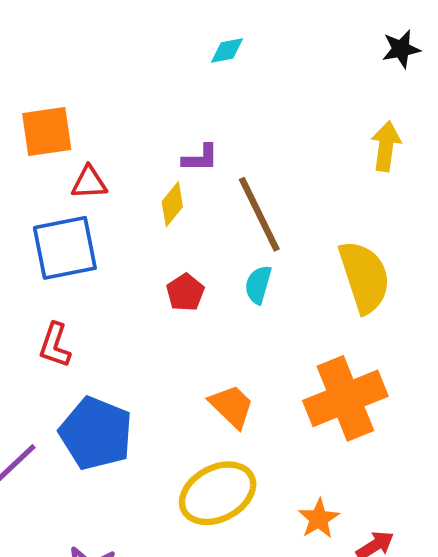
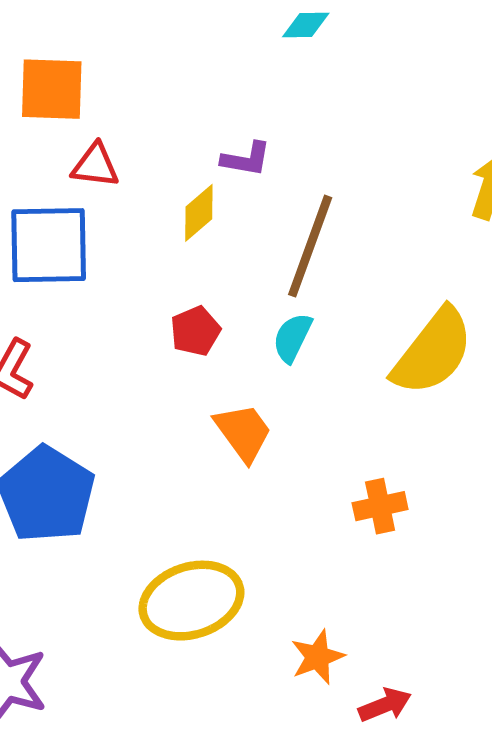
brown line: (259, 214) -> (310, 246), turned 36
yellow semicircle: (364, 277) -> (433, 352), turned 46
orange cross: (345, 398) -> (380, 506), size x0.5
orange trapezoid: (232, 406) -> (243, 432), moved

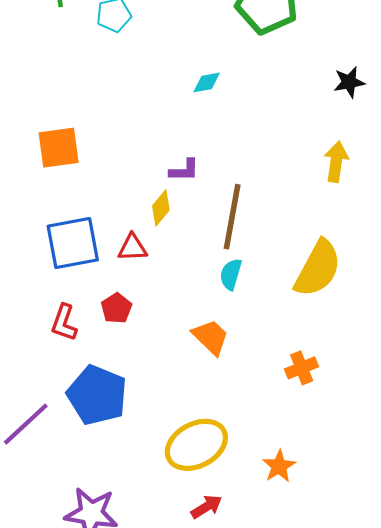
red triangle: (95, 166) -> (132, 248), moved
red pentagon: (195, 331) -> (116, 308), moved
red arrow: (385, 705) -> (207, 507), moved

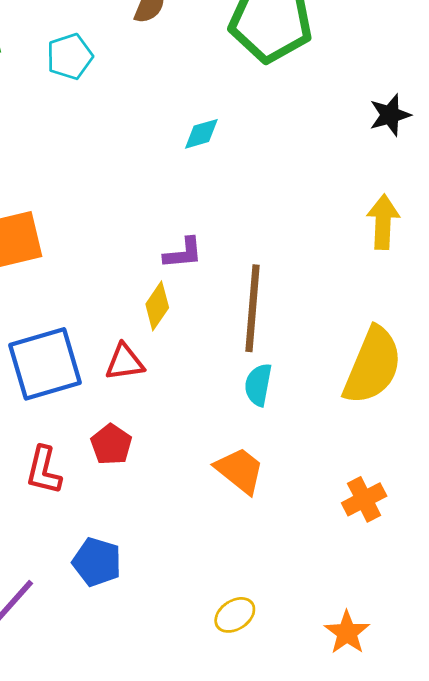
blue pentagon: (97, 395) -> (97, 562), size x0.6
yellow ellipse: (196, 445) -> (235, 615), size x0.5

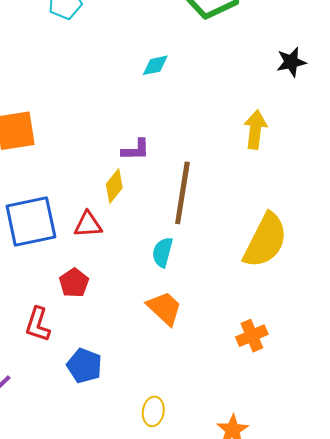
yellow arrow: (383, 222) -> (255, 130), moved
cyan semicircle: (258, 385) -> (162, 252), moved
red L-shape: (44, 470) -> (38, 324), moved
blue pentagon: (97, 562) -> (84, 366), moved
yellow ellipse: (235, 615) -> (153, 411), turned -52

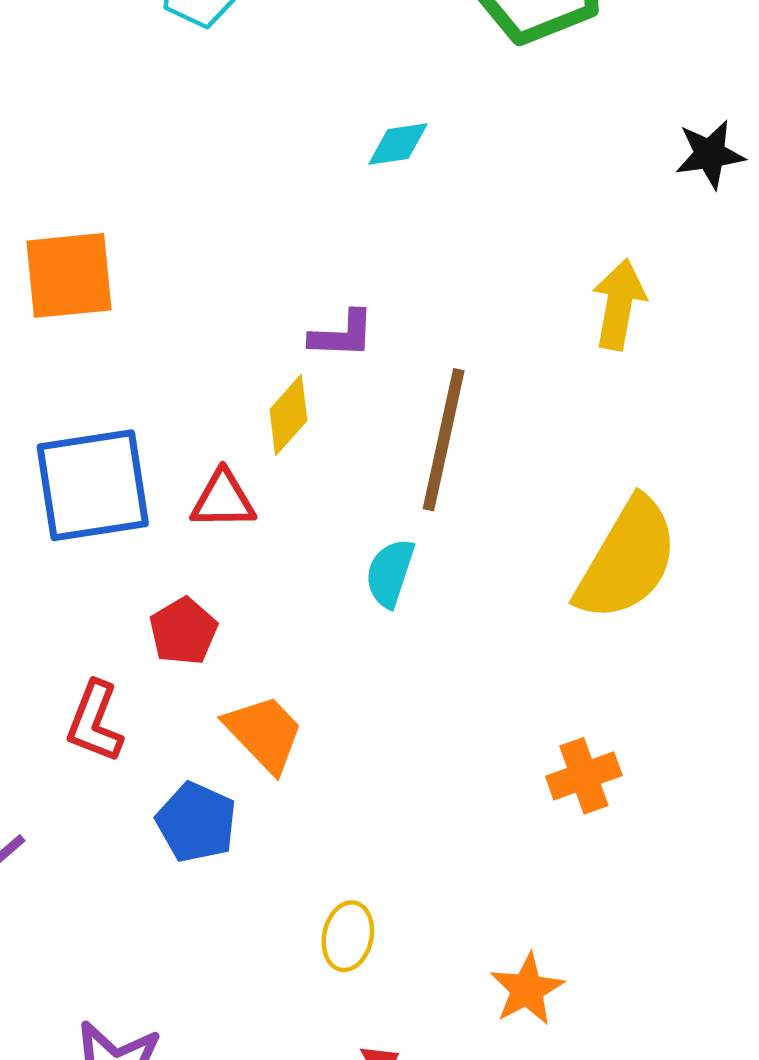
orange trapezoid: (164, 308) -> (264, 733), moved

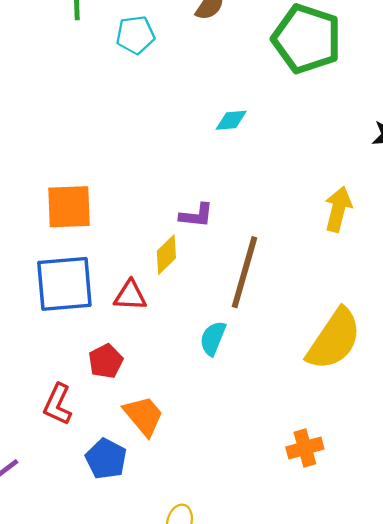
orange square: (69, 275) -> (69, 207), moved

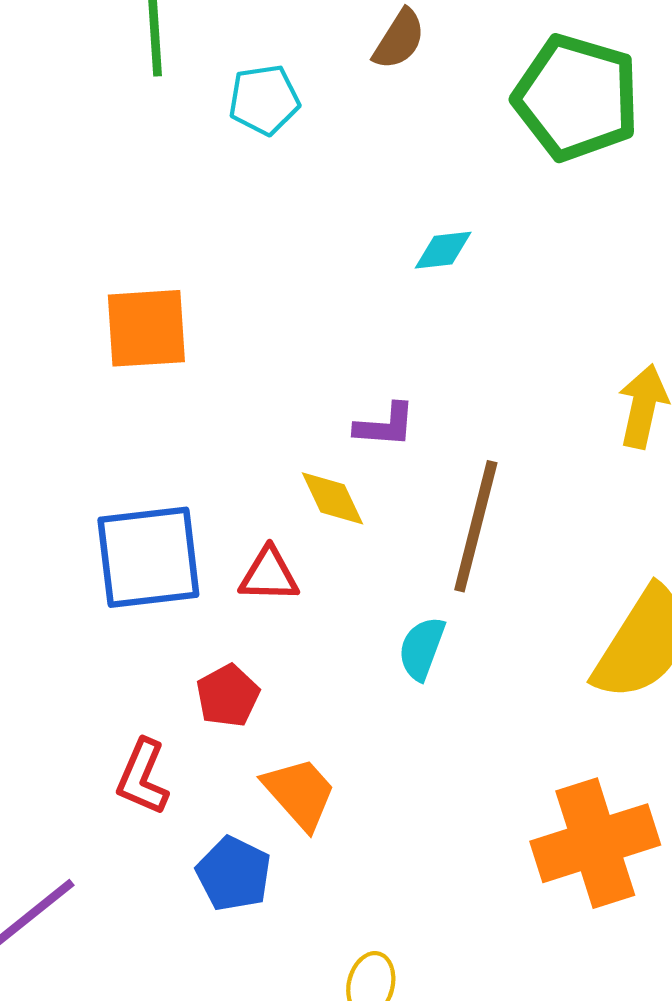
orange square: (69, 207) -> (146, 328), moved
yellow diamond: (166, 255) -> (332, 498), turned -69
orange cross: (305, 448) -> (595, 843), size x1.8

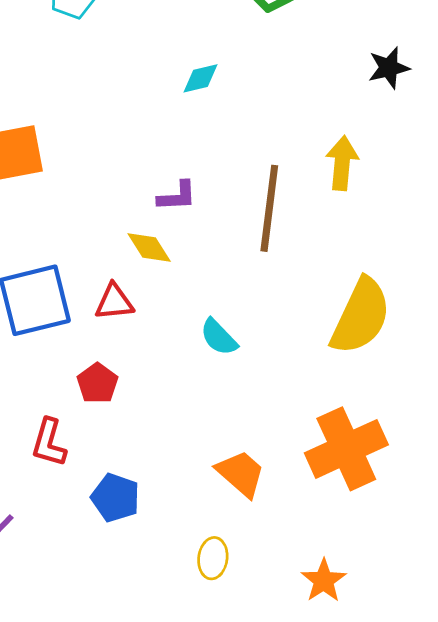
brown line: (476, 526) -> (269, 208), moved
cyan semicircle: (422, 648) -> (219, 337), turned -57
orange trapezoid: (300, 793) -> (241, 474), moved

